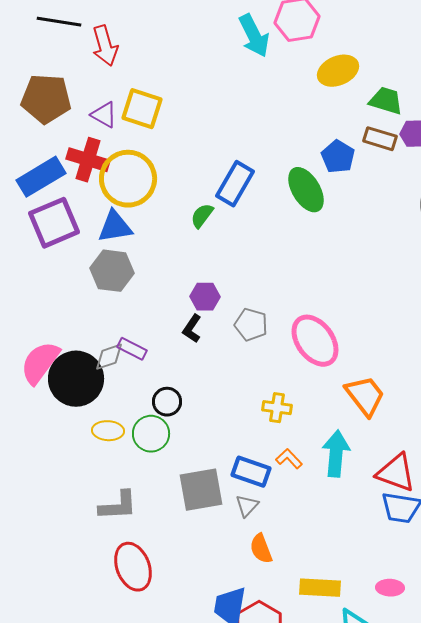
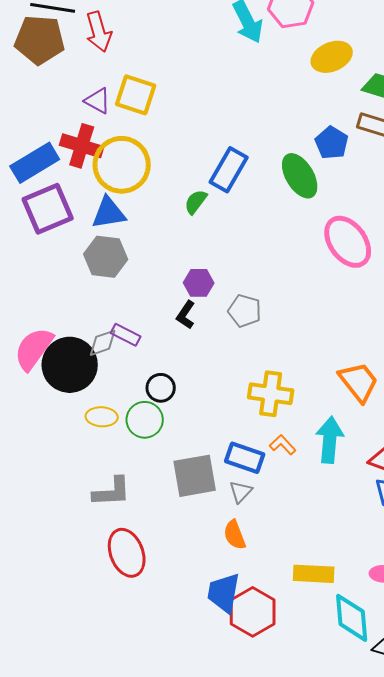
brown pentagon: (46, 99) -> (40, 40), moved
pink ellipse: (315, 341) -> (348, 242), moved
yellow cross: (277, 408) -> (271, 394), size x1.5
orange semicircle: (261, 549) -> (235, 535), moved

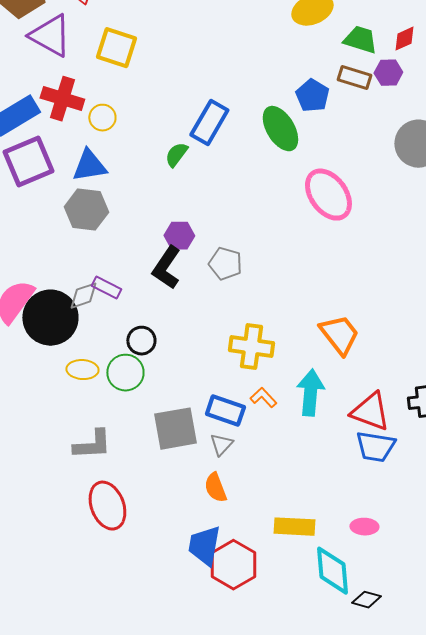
purple triangle: (98, 101) -> (50, 36), moved, size x1.6
yellow circle: (122, 165) -> (102, 118), size x0.5
black L-shape: (186, 315) -> (166, 268), size x1.5

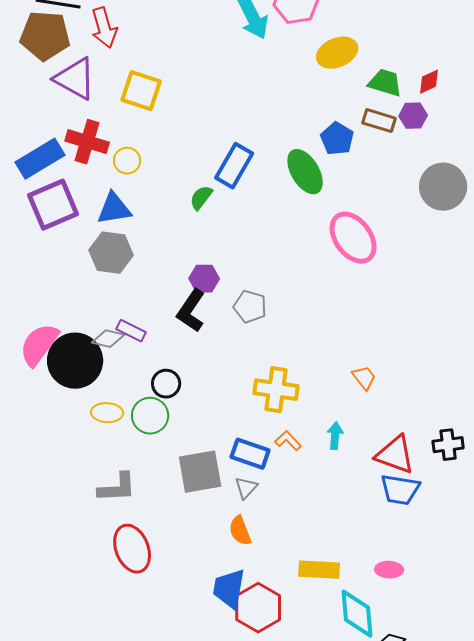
gray diamond: (83, 296) -> (108, 339), turned 32
orange trapezoid: (339, 335) -> (364, 378), size x0.6
cyan arrow: (310, 393) -> (335, 436), size x0.6

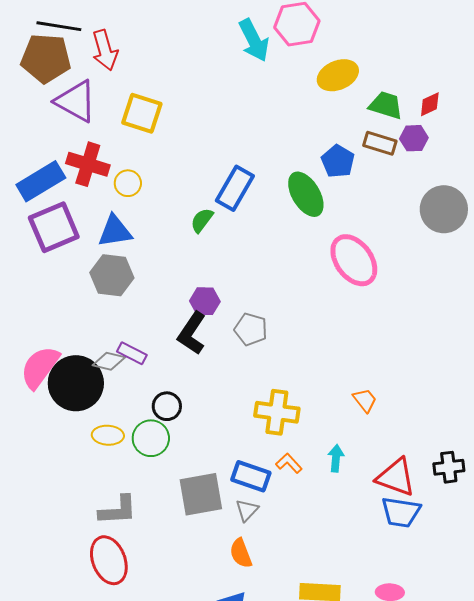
red ellipse: (132, 549) -> (109, 560), moved

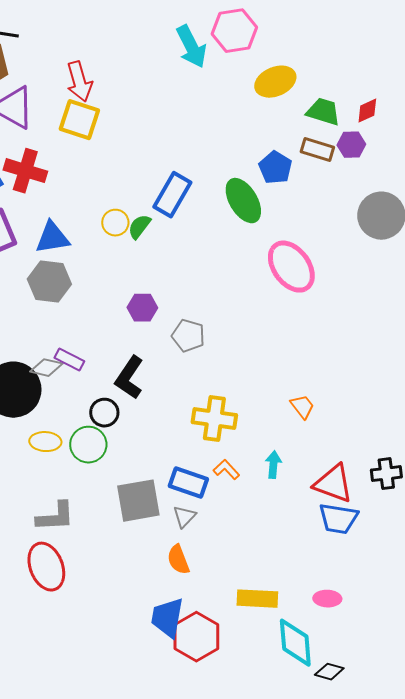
red arrow: (105, 50) -> (79, 82), moved
yellow circle: (128, 183) -> (115, 223), moved
black L-shape: (192, 333) -> (129, 378), moved

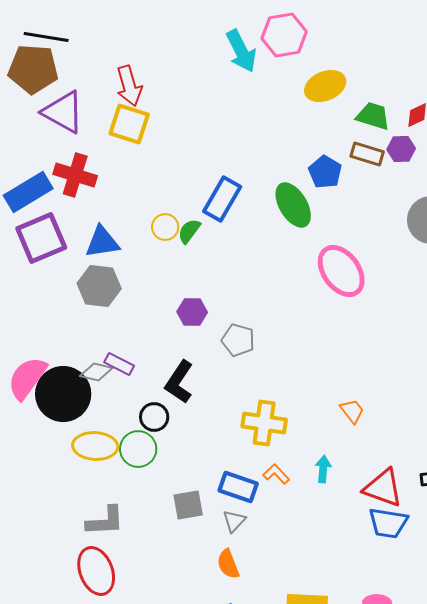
yellow ellipse: (45, 442) -> (95, 446), size x1.4
gray square: (138, 501) -> (188, 505), size x0.7

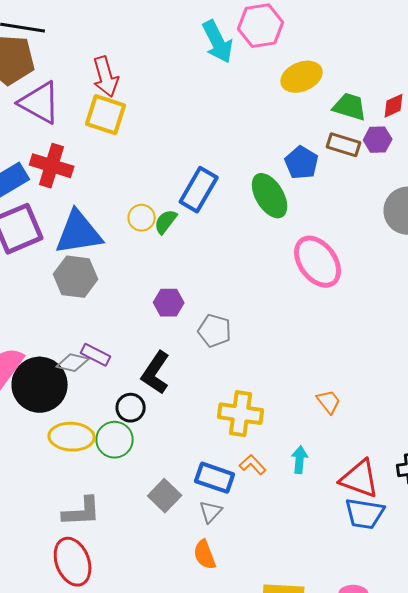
blue triangle: (102, 242) -> (79, 233), size x1.4
gray square: (188, 505) -> (165, 496), turned -36

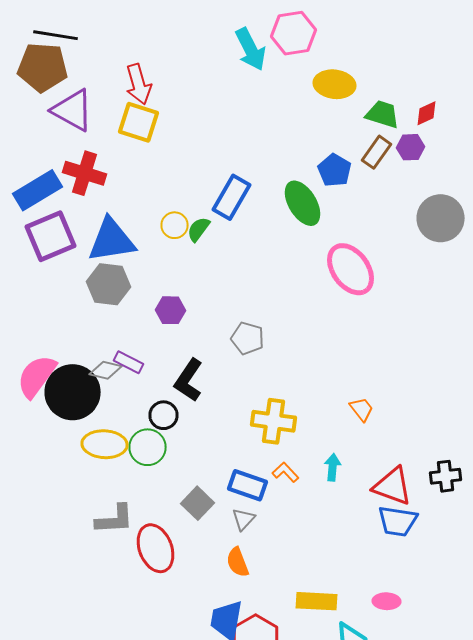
yellow ellipse: (302, 77) -> (334, 84), turned 30
brown rectangle: (344, 145) -> (376, 152), turned -72
purple hexagon: (169, 303) -> (170, 310), moved
red ellipse: (73, 562) -> (156, 548), moved

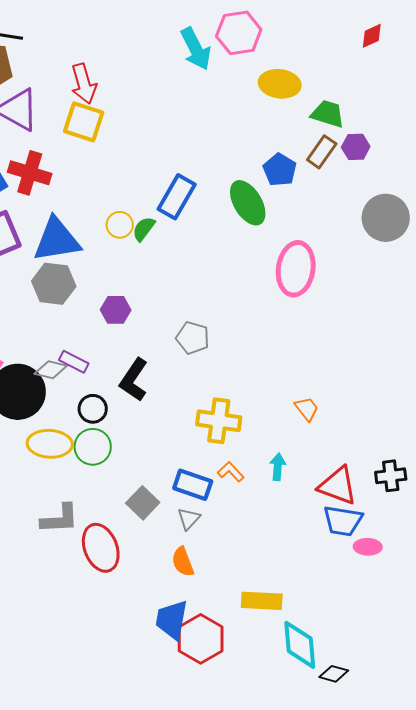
red diamond: (426, 113) -> (372, 36), moved
pink ellipse: (350, 269) -> (296, 269), turned 44
black circle: (164, 415) -> (93, 409), moved
pink ellipse: (386, 601) -> (368, 547), moved

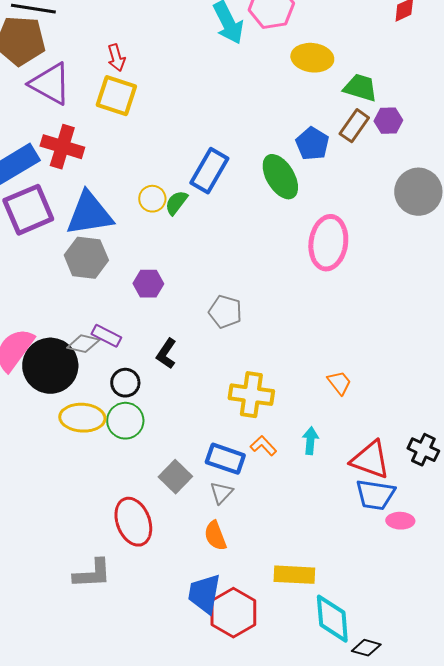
red arrow: (84, 84) -> (116, 58), size x0.7
black L-shape: (134, 380) -> (166, 354), size x0.7
black cross: (391, 476) -> (423, 450), turned 32
gray L-shape: (60, 519) -> (92, 574), moved

